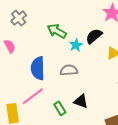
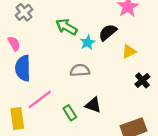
blue semicircle: (38, 68) -> (23, 68), moved

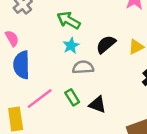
black semicircle: (108, 32) -> (106, 44), moved
cyan star: (88, 42) -> (71, 46), moved
green rectangle: (70, 113) -> (72, 97), moved

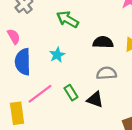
black semicircle: (106, 44) -> (103, 42), turned 42
cyan star: (71, 46) -> (57, 55), moved
gray semicircle: (83, 67) -> (106, 73), moved

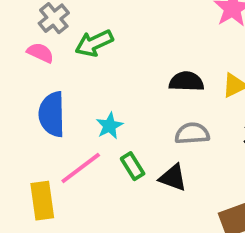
green arrow: (68, 19) -> (94, 43), moved, turned -55
pink semicircle: (14, 37) -> (40, 53), moved, turned -35
cyan star: (57, 55) -> (110, 126), moved

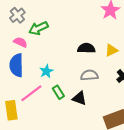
pink semicircle: (40, 53) -> (20, 42), moved

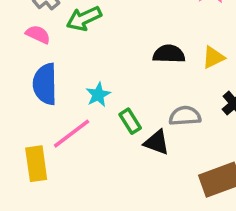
pink semicircle: (20, 42) -> (38, 34), moved
gray semicircle: (89, 75) -> (185, 116), moved
green rectangle: (58, 92) -> (130, 121), moved

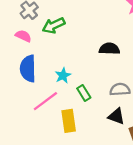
black triangle: (157, 142) -> (116, 116), moved
yellow rectangle: (36, 164) -> (69, 121), moved

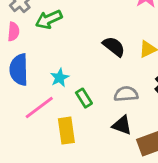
pink semicircle: (23, 36) -> (13, 32), turned 70
black semicircle: (109, 49) -> (114, 46), turned 36

